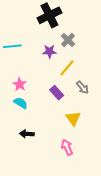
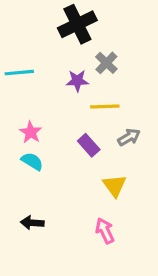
yellow line: (67, 68) -> (105, 107), turned 48
gray arrow: (82, 87) -> (129, 137), turned -80
black arrow: (27, 134) -> (32, 223), moved

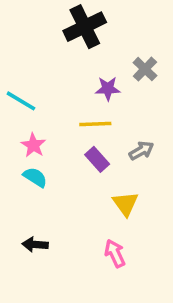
gray cross: (106, 63) -> (145, 69), moved
cyan line: (19, 73) -> (21, 101), moved, turned 36
purple star: (77, 81) -> (108, 89), moved
yellow line: (105, 107) -> (95, 124), moved

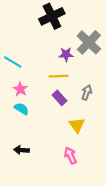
gray cross: (145, 69) -> (89, 42), size x1.6
gray arrow: (141, 151) -> (87, 92), turned -40

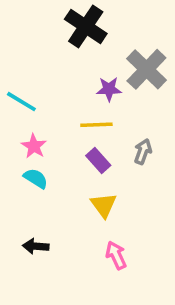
black cross: (52, 16) -> (86, 26), turned -30
yellow triangle: (77, 125) -> (104, 205), moved

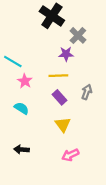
gray cross: (146, 69) -> (78, 35), moved, size x0.7
pink star: (34, 146) -> (25, 81), moved
pink arrow: (116, 255) -> (70, 155), turned -91

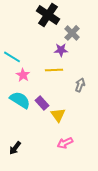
purple rectangle: (60, 97) -> (42, 103), moved
cyan semicircle: (22, 108) -> (20, 100), size x1.5
black arrow: (22, 149) -> (15, 148), moved, turned -56

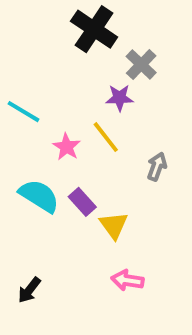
yellow line: (54, 70) -> (106, 137), turned 54
pink star: (23, 75) -> (67, 147), moved
pink arrow: (65, 143) -> (127, 280), turned 35

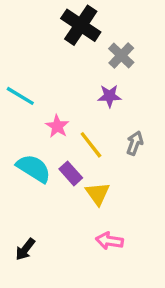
purple star: (120, 98) -> (109, 96), moved
yellow line: (106, 137) -> (91, 145), moved

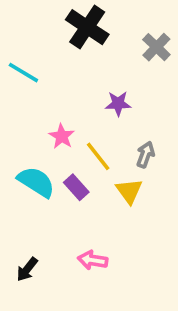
gray cross: (121, 56) -> (156, 47), moved
cyan line: (20, 96) -> (23, 73), moved
yellow triangle: (98, 194) -> (129, 191), moved
pink arrow: (109, 241) -> (93, 260), moved

